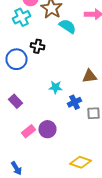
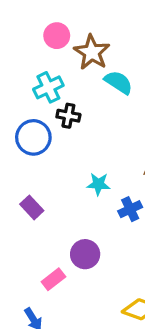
cyan cross: (22, 17) -> (48, 87), moved
pink rectangle: (28, 131) -> (53, 279), moved

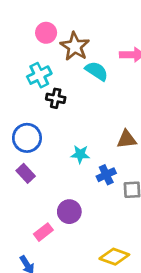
blue circle: (33, 137) -> (27, 138), moved

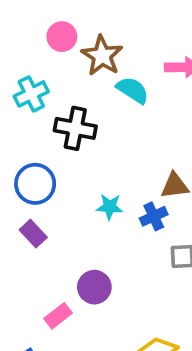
cyan cross: (39, 75) -> (31, 94), moved
black cross: (56, 98) -> (75, 128), size x1.5
blue cross: (106, 175) -> (154, 216), moved

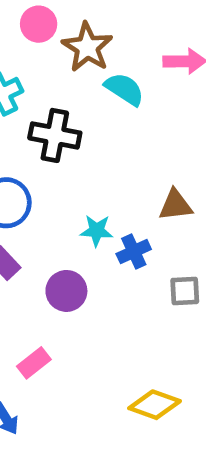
blue cross: (154, 216) -> (134, 252), moved
purple circle: (94, 287) -> (66, 291), moved

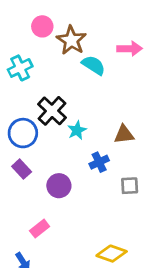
black cross: (55, 135) -> (52, 111), moved, turned 32
cyan star: (97, 231) -> (77, 130), moved, turned -30

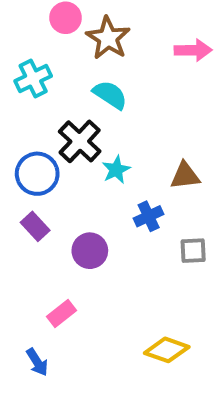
cyan semicircle: (94, 65) -> (110, 95), moved

